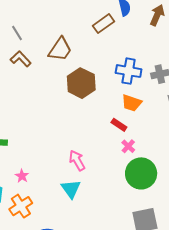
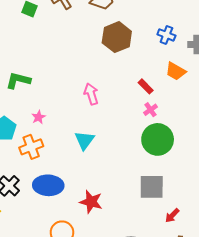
blue cross: (129, 71) -> (166, 35), size x0.7
orange trapezoid: (132, 103) -> (176, 71), moved
pink arrow: (77, 160) -> (91, 94), moved

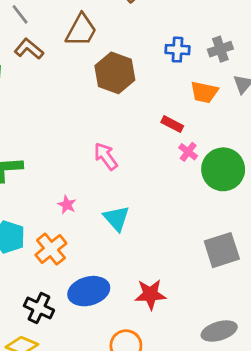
pink star: (39, 117) -> (67, 205), moved
green circle: (158, 139) -> (223, 169), moved

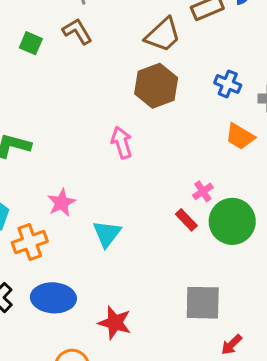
brown trapezoid: (81, 30) -> (163, 35), moved
red rectangle: (172, 124) -> (186, 220), moved
pink arrow: (106, 156) -> (122, 143), moved
pink star: (67, 205) -> (61, 203), size x1.4

